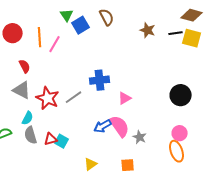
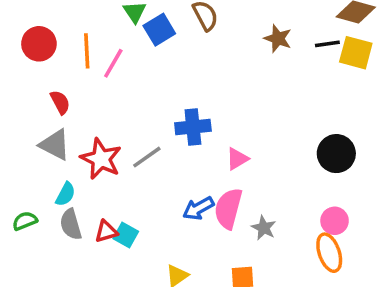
pink semicircle: (120, 126) -> (228, 208), turned -130

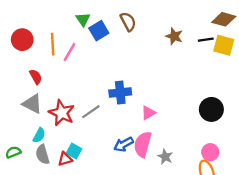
cyan square: (126, 235) -> (74, 151), moved

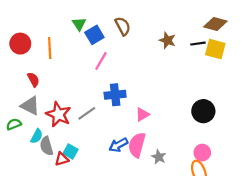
pink line: (70, 52) -> (101, 61), moved
green semicircle: (13, 152) -> (14, 124), moved
gray semicircle: (42, 154) -> (46, 146), moved

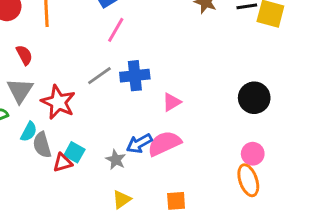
gray triangle: (30, 106) -> (20, 90), turned 36
gray line: (87, 113) -> (99, 76), moved
pink semicircle: (137, 145) -> (164, 143), turned 50
gray star: (159, 157) -> (116, 160), moved

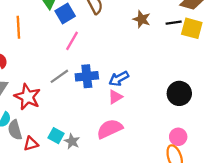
blue arrow: (139, 143) -> (119, 79), moved
cyan square: (74, 152) -> (56, 136), moved

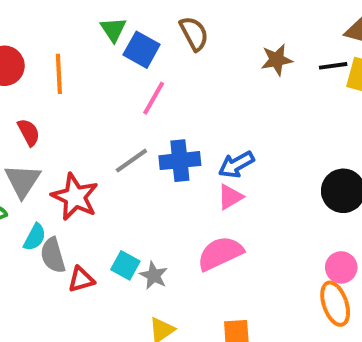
blue square: (65, 14) -> (142, 50), turned -30
brown star: (142, 19) -> (277, 60), turned -30

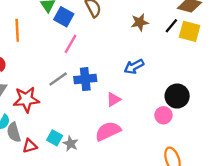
black line: (333, 66) -> (171, 26), turned -42
blue arrow: (236, 165) -> (134, 67), moved
red star: (75, 197) -> (26, 99), turned -30
pink circle: (341, 267) -> (163, 115), moved

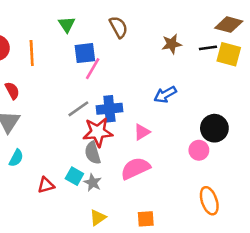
blue square: (64, 17) -> (85, 53), moved, turned -36
black line: (171, 26) -> (208, 48), turned 42
red star: (26, 99) -> (98, 132), moved
gray semicircle: (14, 132) -> (93, 153), moved

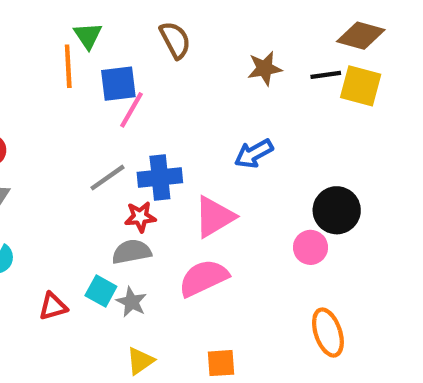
orange line: (32, 53) -> (68, 66), moved
red star: (98, 132) -> (140, 217), size x0.6
pink triangle: (142, 132) -> (214, 217), size x1.5
gray semicircle: (93, 153) -> (132, 252), turned 95

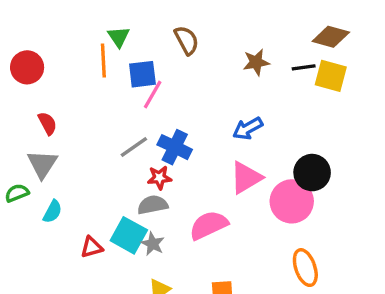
blue cross: (160, 178) -> (175, 147), turned 32
pink triangle: (214, 217) -> (246, 178), moved
pink circle: (310, 247) -> (292, 201), size x1.6
cyan square: (101, 291) -> (129, 235), size x1.5

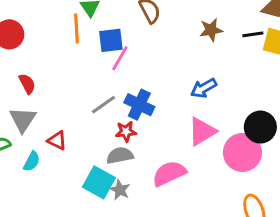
red triangle: (92, 247) -> (57, 140), moved, turned 42

